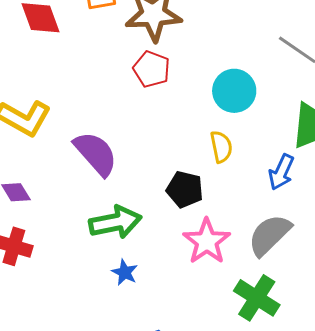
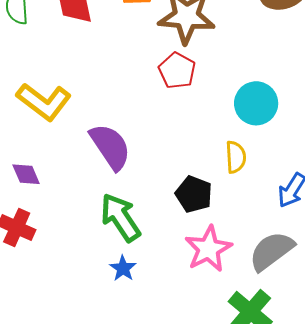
green arrow: (115, 222) -> (120, 217), turned -120

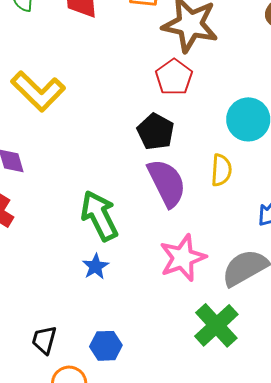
purple semicircle: (110, 147) -> (167, 183), moved
black pentagon: (194, 194) -> (156, 132), moved

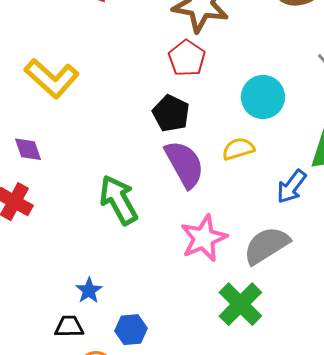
yellow semicircle: (221, 170) -> (238, 149), turned -108
blue star: (95, 266) -> (89, 290), moved
black trapezoid: (44, 340) -> (69, 326), turned 76

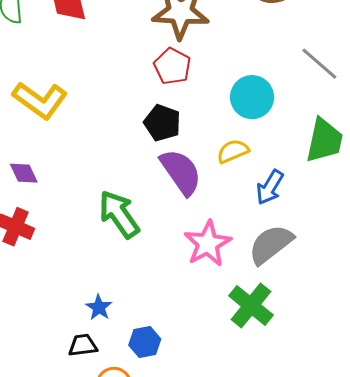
blue arrow: (291, 187) -> (270, 187), moved

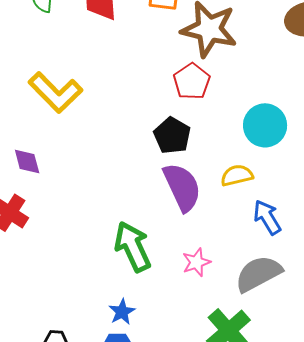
blue arrow: (270, 187) -> (267, 217), turned 108
green arrow: (119, 214) -> (133, 247), moved
pink star: (208, 244) -> (196, 262), size x0.6
blue star: (99, 307) -> (122, 312), moved

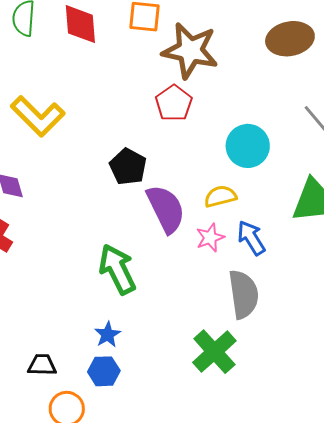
black pentagon: (172, 135) -> (128, 167), moved
pink star: (196, 262) -> (210, 238), moved
gray semicircle: (258, 274) -> (243, 294), turned 111

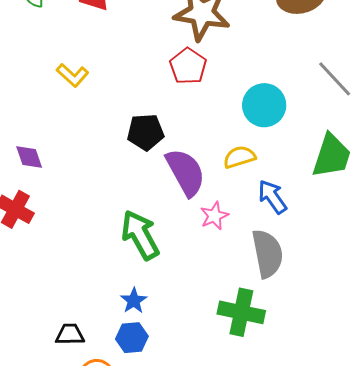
yellow L-shape: (38, 116) -> (72, 75), moved, size x0.6
black pentagon: (128, 167) -> (146, 132), turned -30
pink star: (210, 238) -> (214, 216), moved
green cross: (214, 352) -> (241, 312), turned -33

